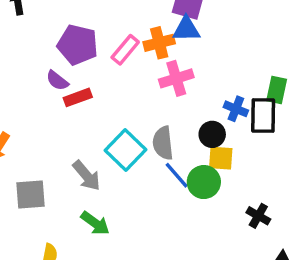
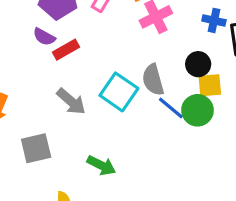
blue cross: (236, 109) -> (214, 20), moved
gray arrow: (87, 176) -> (71, 101), moved

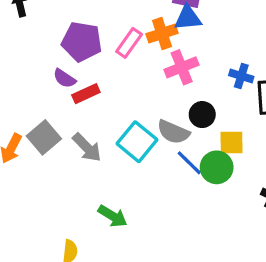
black circle: (198, 64) -> (202, 115), moved
gray semicircle: (153, 80) -> (173, 132), turned -56
gray square: (36, 148) -> (44, 137), moved, turned -32

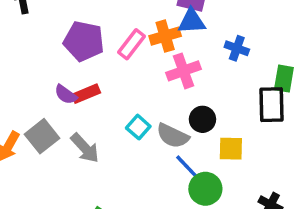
blue cross: (241, 76) -> (237, 48), moved
purple semicircle: (64, 78) -> (66, 94), moved
cyan square: (137, 142) -> (138, 127), moved, size x0.6
green circle: (217, 167) -> (205, 189), moved

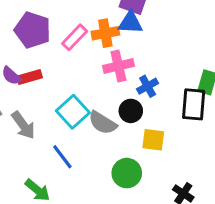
blue cross: (237, 48) -> (148, 86), moved, turned 35
cyan square: (138, 127) -> (73, 112), size x1.5
blue line: (188, 167) -> (62, 157), moved

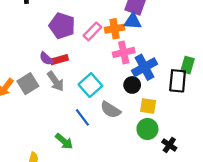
blue cross: (148, 86) -> (145, 67), size x1.6
gray semicircle: (103, 123) -> (110, 110), moved
gray arrow: (23, 125) -> (56, 81), moved
green circle: (127, 173) -> (147, 129), moved

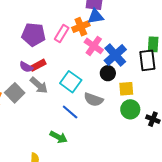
pink cross: (124, 52) -> (94, 46), turned -30

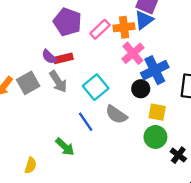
blue triangle: (95, 16) -> (144, 20), turned -42

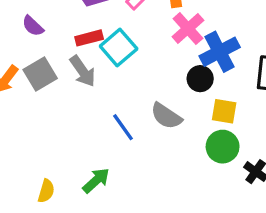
purple semicircle: (49, 57) -> (33, 26), moved
cyan square: (96, 87) -> (119, 47), moved
green arrow: (65, 147) -> (96, 180), moved, turned -84

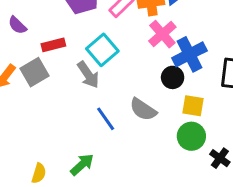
purple semicircle: (33, 26) -> (17, 25), moved
red rectangle: (89, 38) -> (53, 45), moved
gray arrow: (83, 71) -> (88, 75), moved

